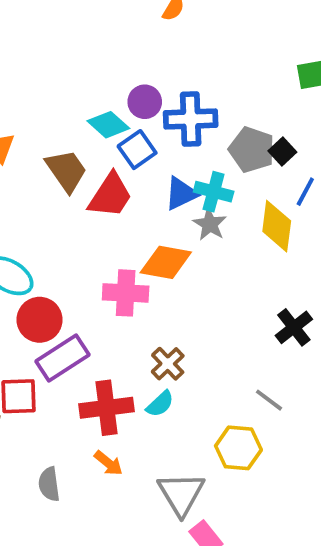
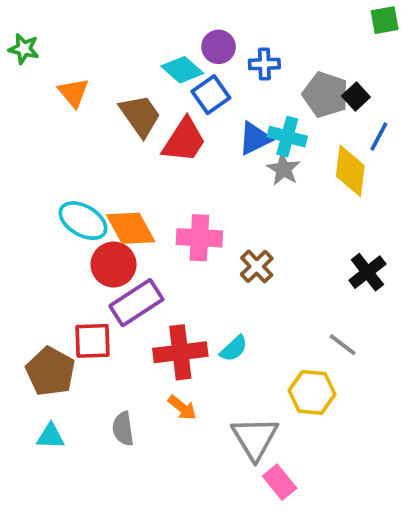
blue cross: (191, 119) -> (264, 64), size x0.6
orange diamond: (166, 262) -> (131, 228), moved, turned 51
brown cross: (168, 364) -> (257, 266), moved

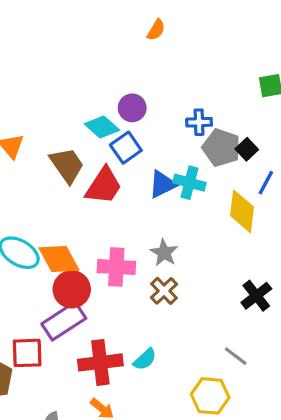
blue cross: (264, 64) -> (199, 122), moved
gray star: (283, 169) -> (164, 253), moved
red circle: (114, 264) -> (72, 289), moved

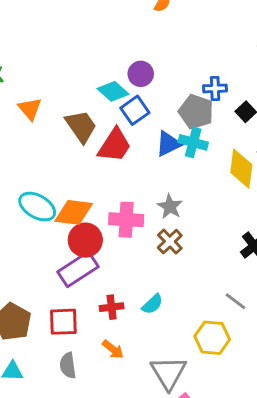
blue cross: (199, 122) -> (215, 88), moved
gray pentagon: (221, 148) -> (196, 112), moved
orange diamond: (59, 259) -> (74, 212), turned -54
red square: (27, 353) -> (63, 322), moved
red cross: (100, 362) -> (112, 307), size x0.6

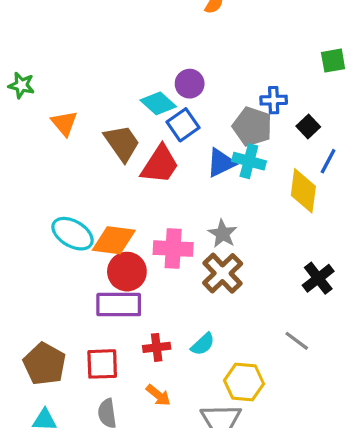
brown cross: (170, 242) -> (223, 273), size x1.4
purple rectangle: (78, 269) -> (119, 305), turned 33
yellow hexagon: (212, 338) -> (244, 382), moved

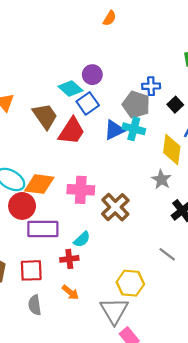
gray star: (223, 234) -> (161, 179), moved
red circle: (127, 272) -> (22, 206), moved
cyan semicircle: (203, 344) -> (82, 239), moved

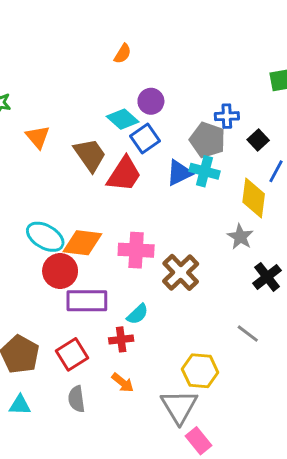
orange semicircle: (110, 18) -> (123, 54), moved
red square: (31, 270) -> (72, 354), turned -30

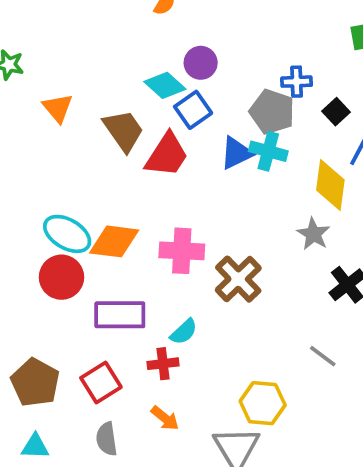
red circle: (60, 271) -> (61, 277), moved

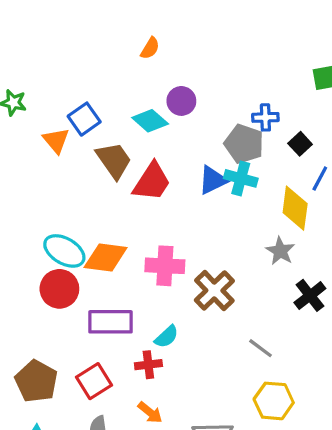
blue square: (193, 110) -> (84, 119), moved
gray line: (323, 356) -> (260, 348), moved
yellow hexagon: (263, 403) -> (274, 401), moved

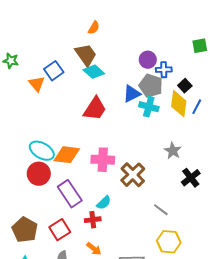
purple circle: (181, 101) -> (148, 60), moved
brown trapezoid: (114, 160) -> (86, 55), moved
blue triangle: (213, 180) -> (132, 94), moved
yellow diamond: (295, 208) -> (179, 104), moved
purple rectangle: (111, 322) -> (70, 194), turned 56

